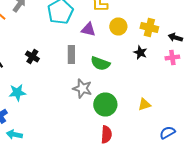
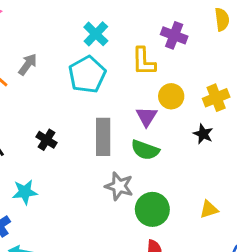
yellow cross: (149, 28) -> (216, 98), turned -36
purple triangle: (88, 30) -> (147, 117), moved, turned 49
gray rectangle: (71, 54) -> (103, 137), size x1.4

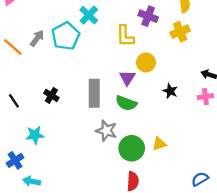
cyan pentagon: (87, 75) -> (66, 36), moved
yellow cross: (216, 98) -> (180, 32), moved
yellow triangle: (209, 209) -> (159, 144), moved

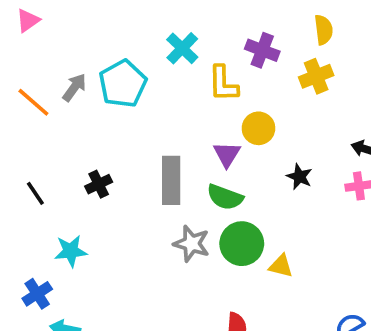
cyan cross: (89, 15) -> (182, 48), moved
black cross: (51, 95) -> (99, 184), turned 32
yellow triangle: (159, 144) -> (281, 266), turned 32
green circle: (132, 148) -> (242, 244), moved

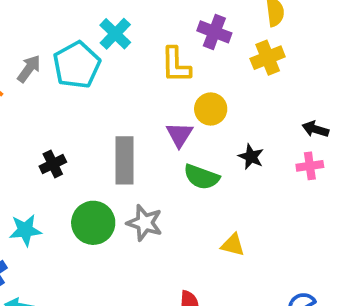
cyan cross: (182, 48) -> (115, 34), moved
green semicircle: (225, 197) -> (202, 177), moved
green circle: (242, 244) -> (93, 223), moved

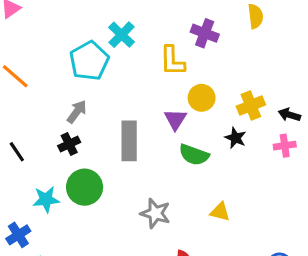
yellow cross: (268, 58) -> (251, 106), moved
gray arrow: (29, 69) -> (77, 112), moved
green circle: (93, 223) -> (85, 187), moved
gray star: (145, 223) -> (155, 213), moved

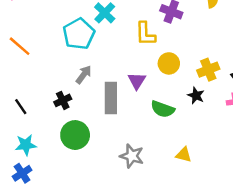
gray arrow: (77, 112) -> (84, 75), moved
purple triangle: (175, 119) -> (137, 81), moved
cyan star: (46, 199) -> (26, 145), moved

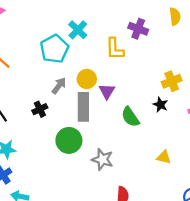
yellow circle: (169, 63) -> (87, 79), moved
green semicircle: (163, 109) -> (130, 117), turned 35
green circle: (75, 135) -> (69, 140), moved
yellow triangle: (184, 155) -> (164, 157), moved

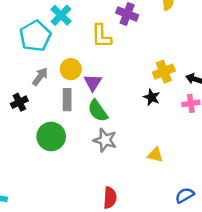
gray rectangle: (83, 107) -> (67, 100), size x0.7
green semicircle: (130, 117) -> (98, 111), moved
gray star: (102, 159) -> (105, 140), moved

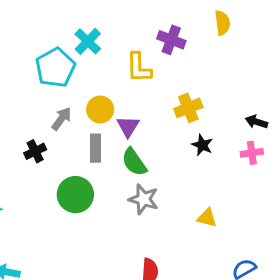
yellow cross: (164, 72) -> (188, 108), moved

